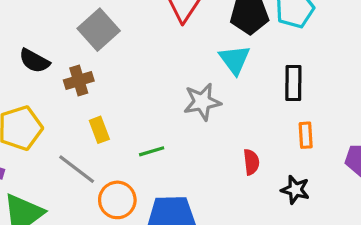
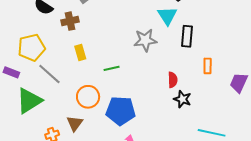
black rectangle: (293, 83) -> (187, 36), moved
gray line: (77, 169) -> (49, 74), moved
black star: (295, 190) -> (182, 99), moved

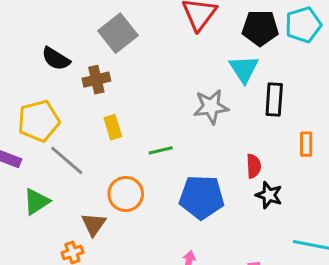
green triangle: (29, 101) -> (36, 202), size x0.7
blue pentagon: (121, 111) -> (202, 197), moved
brown triangle: (75, 123) -> (94, 224), moved

